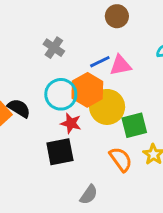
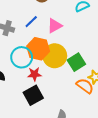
blue line: (100, 62) -> (31, 22), moved
orange semicircle: (121, 159) -> (85, 86), moved

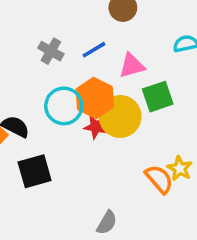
green square: (76, 62) -> (158, 97), moved
red star: (34, 74) -> (96, 127), moved
black square: (33, 95) -> (35, 171), moved

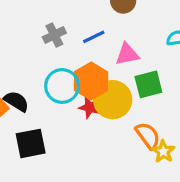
gray cross: (51, 51) -> (54, 35), turned 30
orange semicircle: (159, 179) -> (148, 136), moved

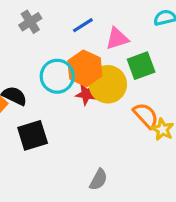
gray cross: (54, 35) -> (30, 22), moved

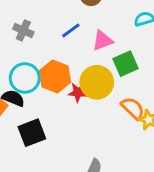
gray cross: (30, 22) -> (23, 30), turned -30
orange hexagon: (85, 68) -> (55, 77), moved
cyan circle: (57, 76) -> (25, 78), moved

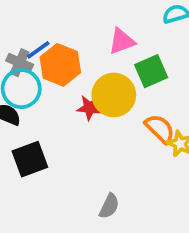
gray cross: (23, 30) -> (20, 63), moved
blue line: (71, 30) -> (38, 50), moved
orange hexagon: (55, 77) -> (60, 65), moved

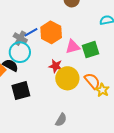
pink triangle: (122, 41) -> (73, 47), moved
orange hexagon: (60, 65) -> (51, 32), moved
yellow circle: (114, 95) -> (67, 78), moved

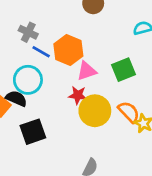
blue line: (31, 32) -> (41, 52), turned 64
gray cross: (20, 38) -> (28, 32), moved
pink triangle: (73, 47) -> (87, 71), moved

